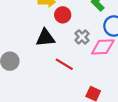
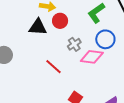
black triangle: (45, 38) -> (38, 27), moved

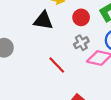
red circle: (60, 21) -> (81, 17), moved

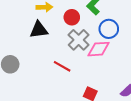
gray cross: (81, 43) -> (79, 40), size x1.5

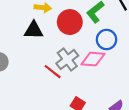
red circle: (72, 17) -> (70, 22), size x1.5
gray cross: (79, 40) -> (67, 60), moved

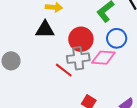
red circle: (70, 22) -> (81, 39), moved
gray cross: (67, 60) -> (78, 58), turned 30

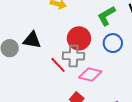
black triangle: (45, 30) -> (32, 40), moved
pink diamond: (103, 58) -> (90, 74), moved

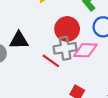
pink diamond: (90, 74) -> (85, 50), moved

